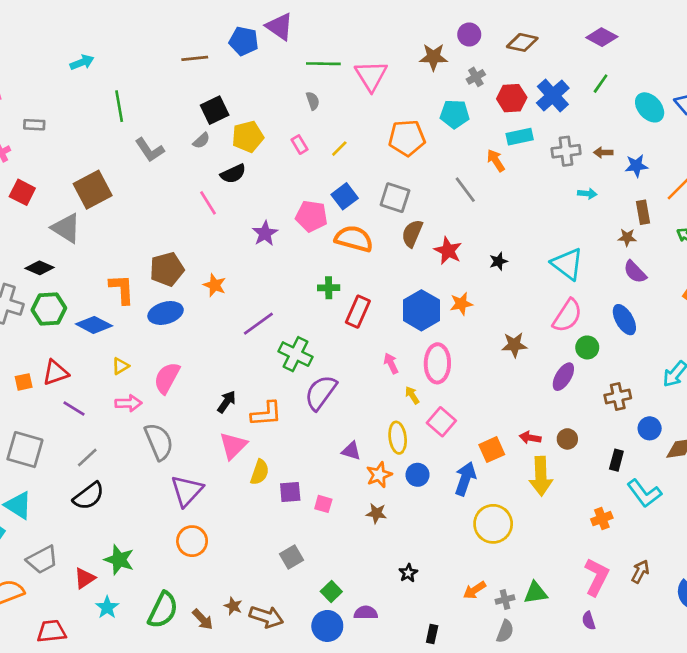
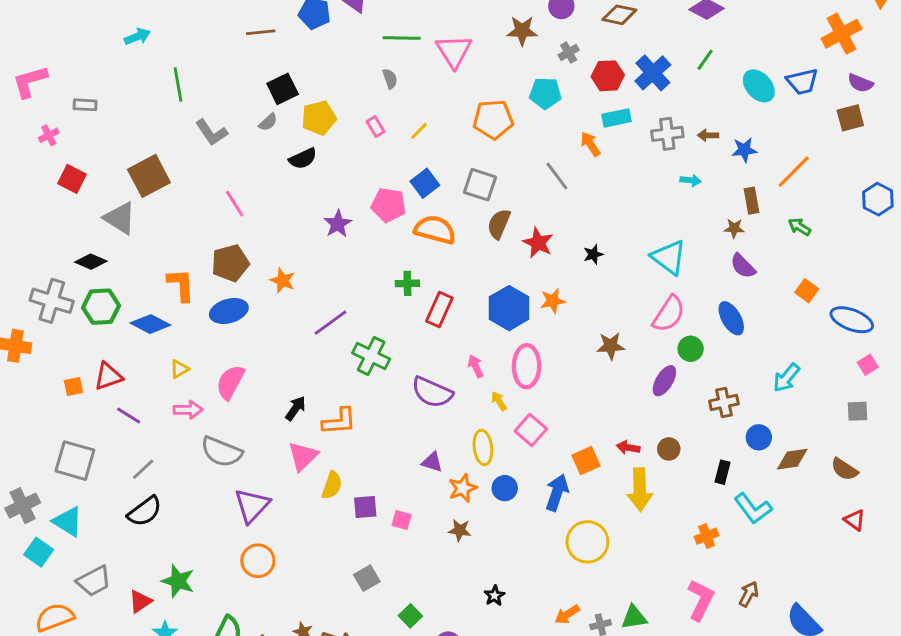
pink line: (208, 203) -> (235, 204), moved
purple semicircle: (321, 393) -> (432, 392), moved, turned -102
gray semicircle: (159, 442) -> (222, 452), turned 135

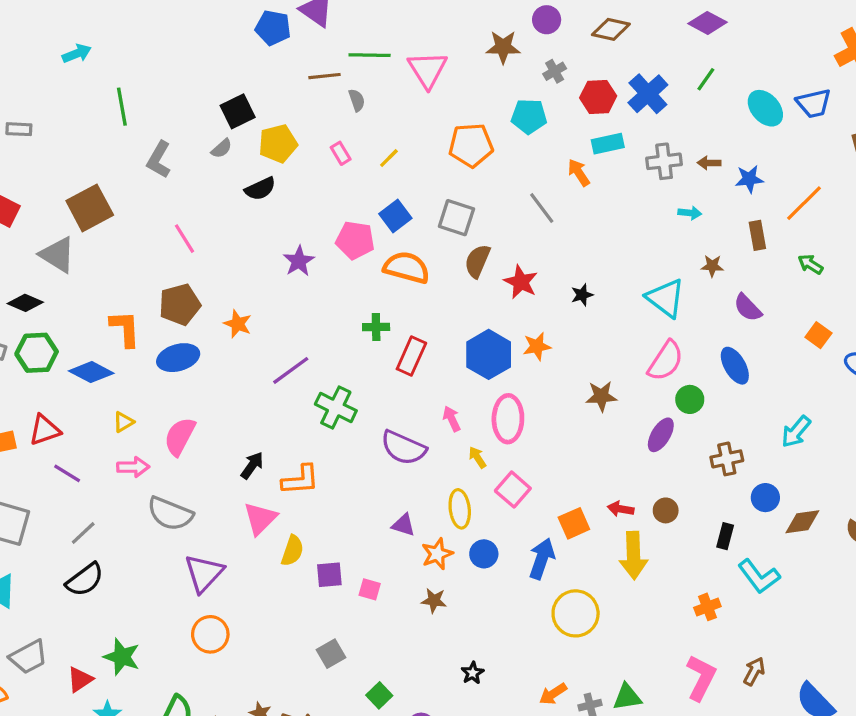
brown line: (261, 32) -> (325, 76), moved
gray L-shape: (211, 132) -> (159, 160), turned 64
brown star: (734, 228) -> (712, 266), moved

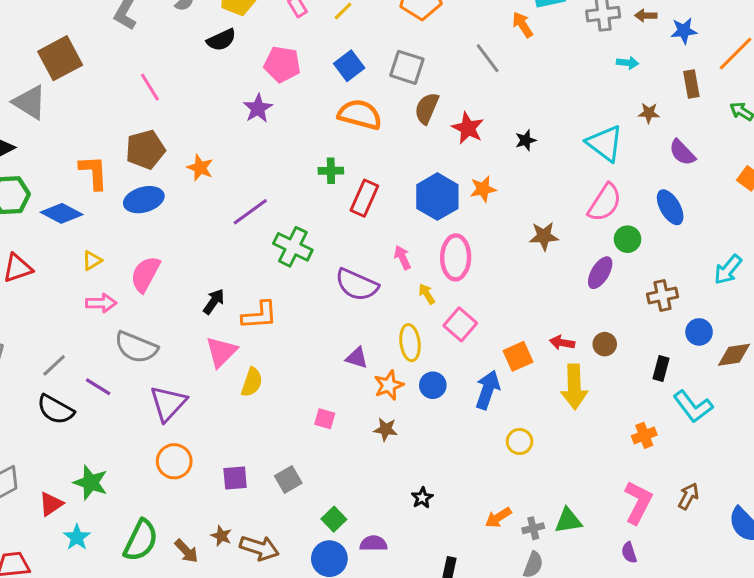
pink pentagon: (355, 240) -> (282, 64), moved
purple line: (67, 473) -> (98, 387), moved
purple square: (329, 575) -> (235, 478), moved
black semicircle: (85, 580) -> (56, 410), turned 66
yellow circle: (576, 613) -> (520, 442), size x0.6

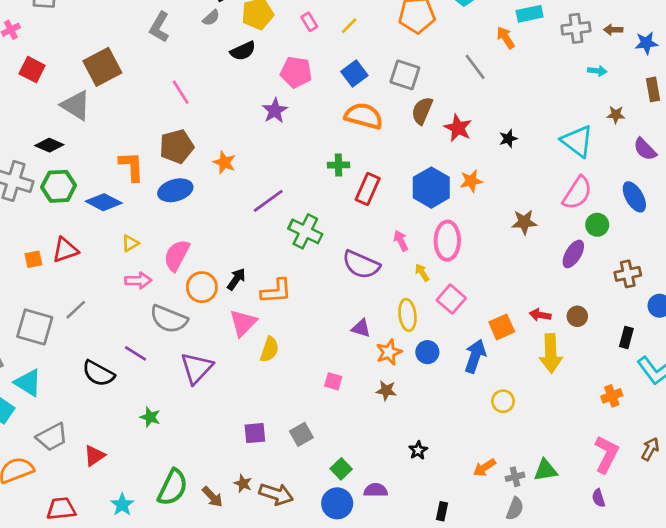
gray line: (54, 365) -> (76, 310), moved
orange circle: (174, 461) -> (202, 287), moved
green star: (91, 483) -> (150, 417), moved, size x0.7
cyan star: (77, 537) -> (122, 505), moved

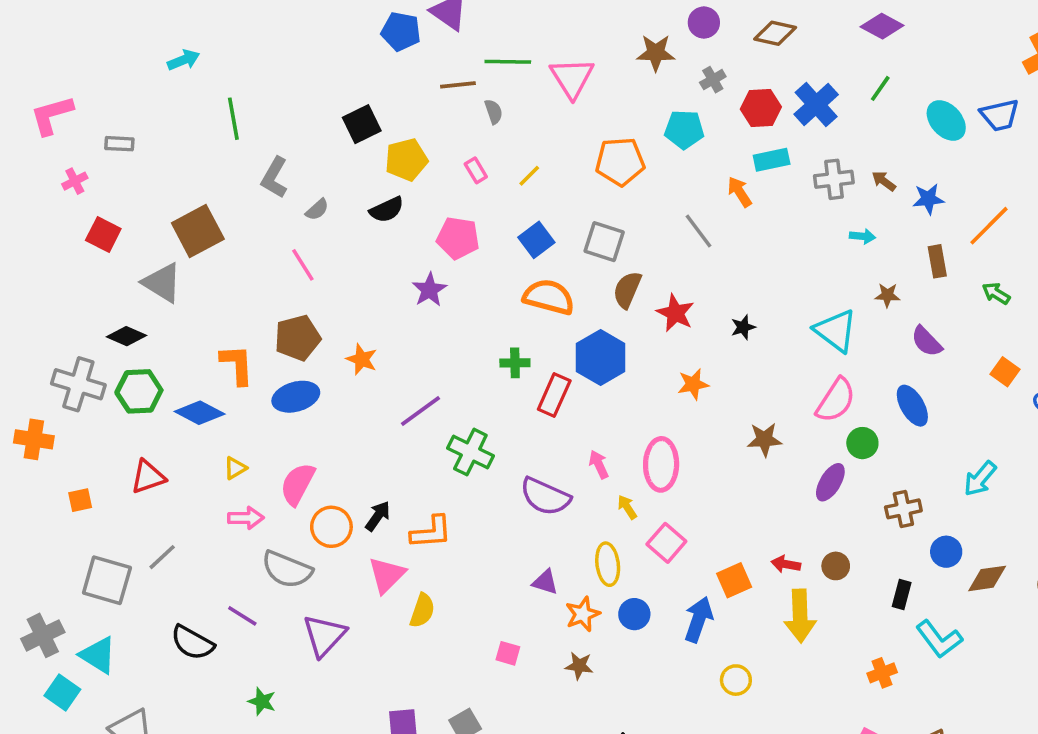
gray semicircle: (211, 18) -> (317, 210), moved
brown arrow: (613, 30) -> (884, 181), turned 36
blue hexagon: (431, 188) -> (601, 358), moved
orange square: (33, 259) -> (80, 500), moved

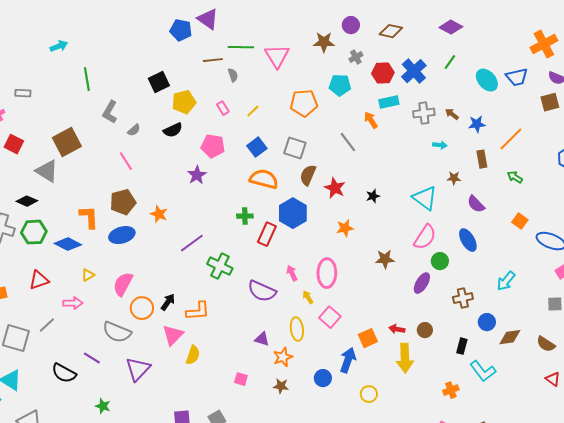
pink arrow: (246, 518) -> (73, 303), moved
blue circle: (634, 614) -> (323, 378), moved

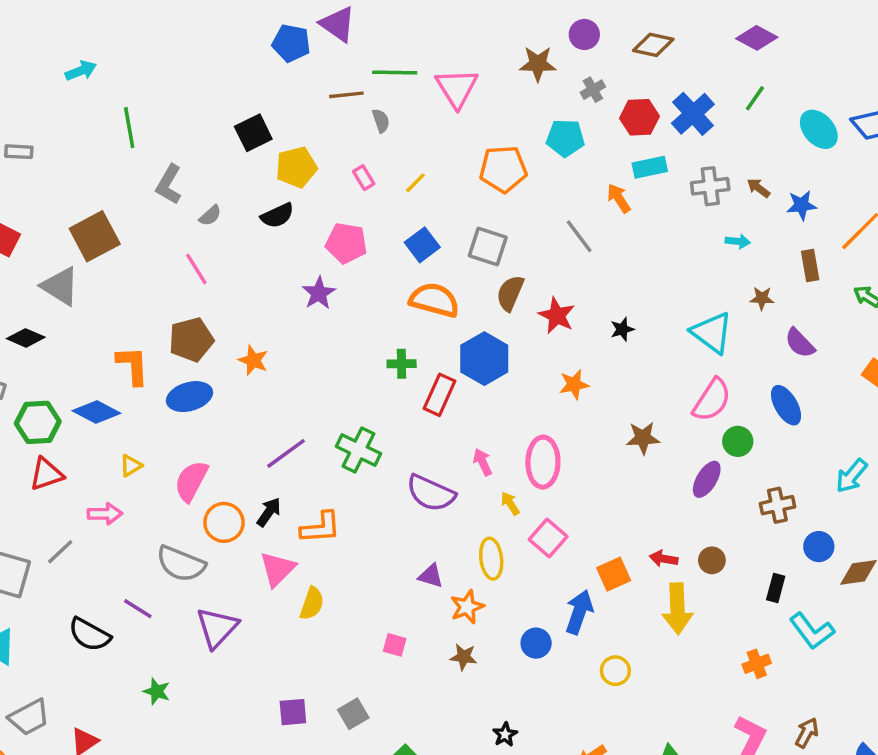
green hexagon: (34, 232) -> (38, 422), moved
purple line: (192, 243) -> (286, 453), moved

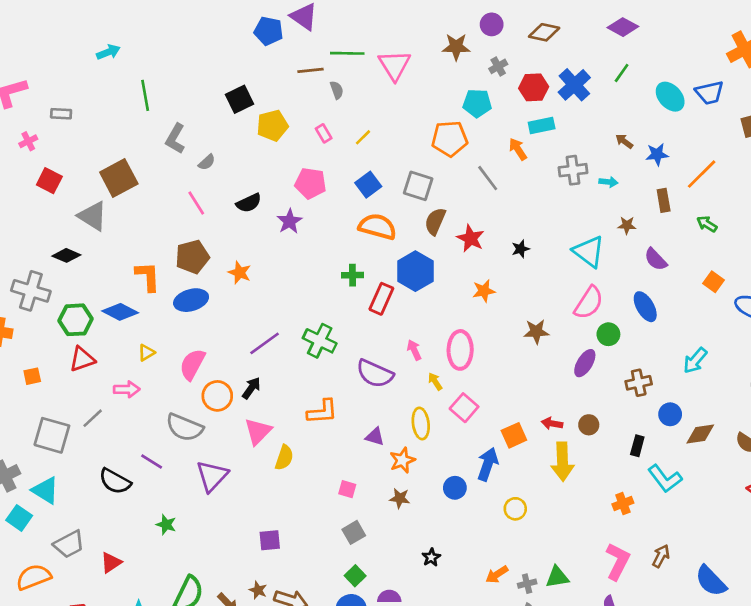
orange pentagon: (503, 169) -> (450, 139), moved
gray cross: (710, 186) -> (573, 170), moved
black semicircle: (277, 216) -> (249, 203), moved
orange L-shape: (321, 528) -> (322, 412), moved
gray square: (353, 714) -> (354, 532), moved

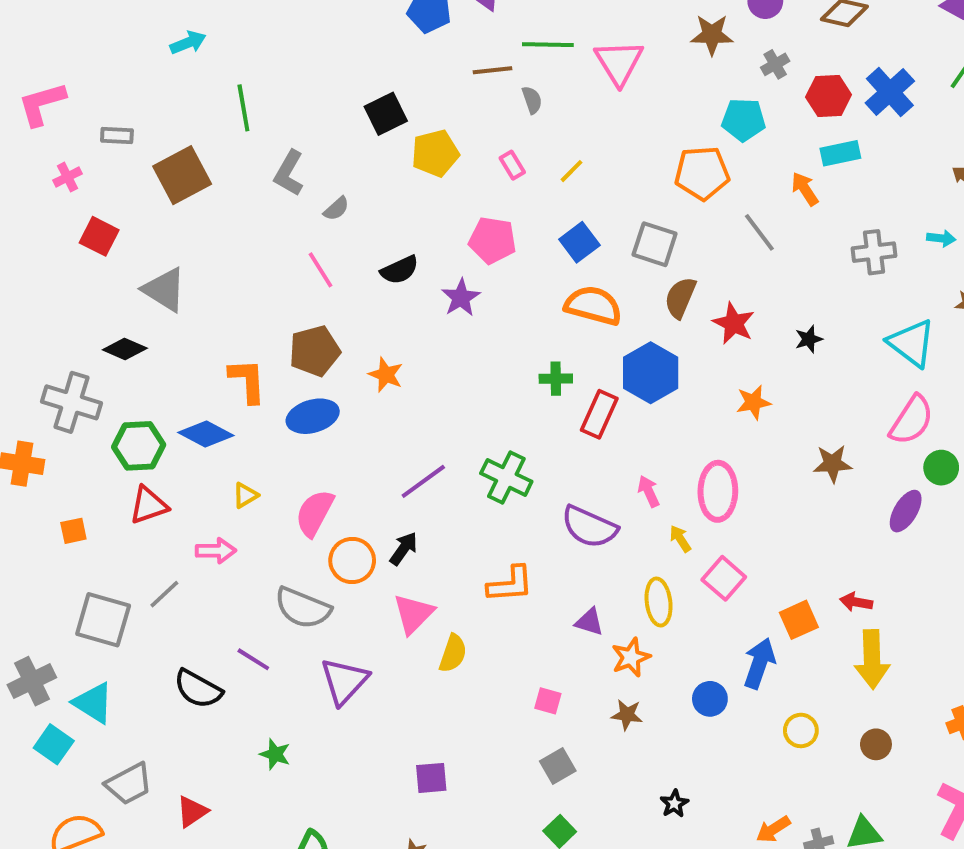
gray cross: (573, 170) -> (874, 252), moved
brown square: (119, 178) -> (182, 175), moved
brown circle: (589, 425) -> (876, 744), moved

